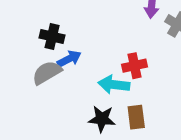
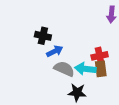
gray semicircle: (47, 73) -> (64, 69), moved, turned 54
brown rectangle: (136, 117) -> (101, 69), moved

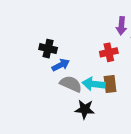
red cross: (100, 56) -> (109, 52), moved

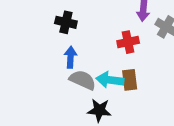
black cross: (48, 49) -> (66, 22), moved
blue arrow: (61, 65) -> (70, 57), turned -60

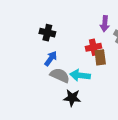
blue arrow: (70, 57) -> (51, 58), turned 32
brown rectangle: (130, 80) -> (100, 57), moved

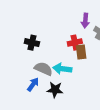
black cross: (47, 33) -> (32, 43), moved
blue arrow: (51, 58) -> (33, 84), moved

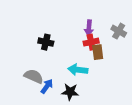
purple arrow: (85, 21) -> (89, 28), moved
gray semicircle: (43, 69) -> (34, 76), moved

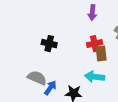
purple arrow: (89, 28) -> (92, 13), moved
cyan arrow: (78, 70) -> (95, 77), moved

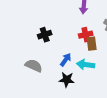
black cross: (49, 44) -> (45, 35), turned -32
blue arrow: (50, 88) -> (66, 60), moved

